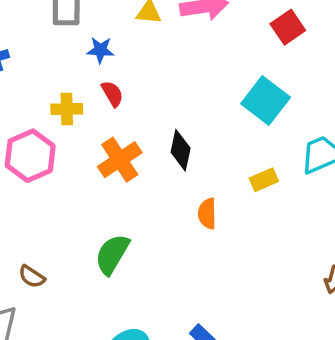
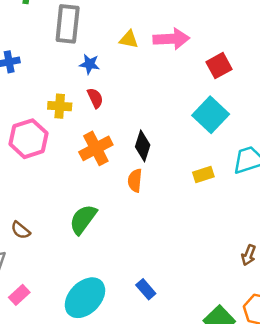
red square: (288, 27) -> (219, 66), moved
orange semicircle: (207, 214) -> (135, 181), moved

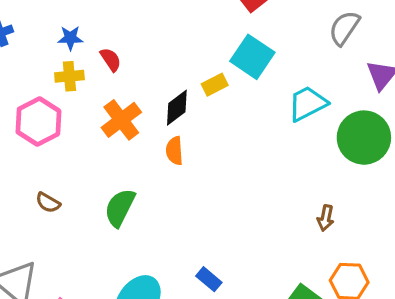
blue star: (90, 64) -> (70, 38), moved
black diamond: (143, 146) -> (177, 108), turned 44
yellow rectangle: (203, 174) -> (215, 85), moved
brown semicircle: (21, 230) -> (48, 203), moved

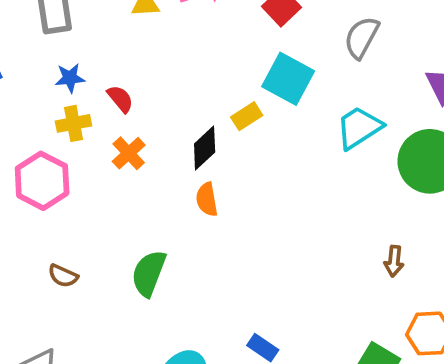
gray semicircle: (344, 28) -> (362, 37), moved
orange cross: (121, 120) -> (129, 153), moved, size x0.7

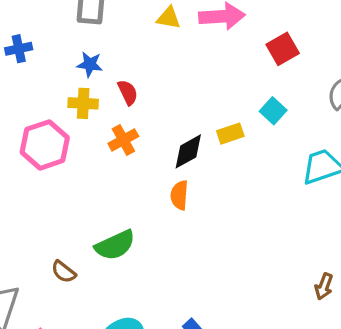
cyan square: (288, 79) -> (273, 111), size x0.6
green semicircle: (149, 273) -> (115, 245), turned -150
brown semicircle: (63, 276) -> (64, 272), moved

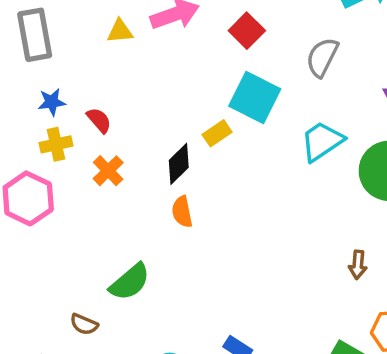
cyan square: (273, 111) -> (255, 97), size x1.8

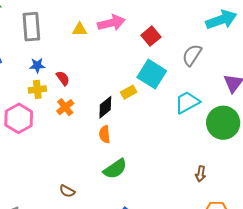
green semicircle: (130, 282) -> (115, 169), moved
brown semicircle: (84, 324) -> (67, 191), moved

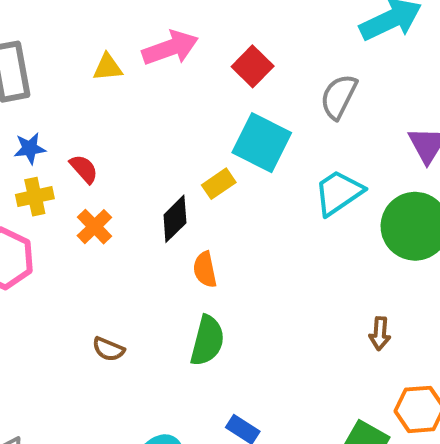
orange semicircle: (105, 134) -> (205, 270), moved
green semicircle: (115, 169) -> (207, 341), turned -35
brown semicircle: (67, 191) -> (108, 349), moved

